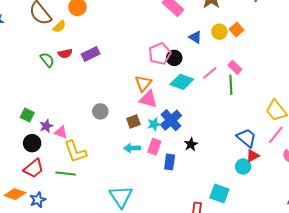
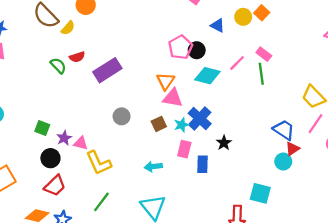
purple rectangle: (91, 54) -> (107, 70), moved, size x1.4
cyan arrow: (132, 148) -> (153, 167), moved
green line: (66, 174) -> (101, 202), moved, turned -54

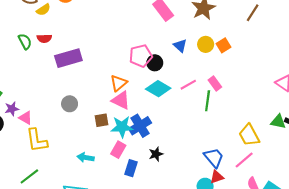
cyan star: (182, 125) -> (122, 127), size x1.5

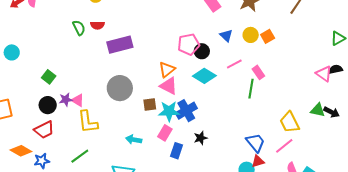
pink line: (188, 85) -> (234, 64), moved
gray circle: (70, 104) -> (120, 88), size x1.6
purple star: (12, 109) -> (66, 100), moved

